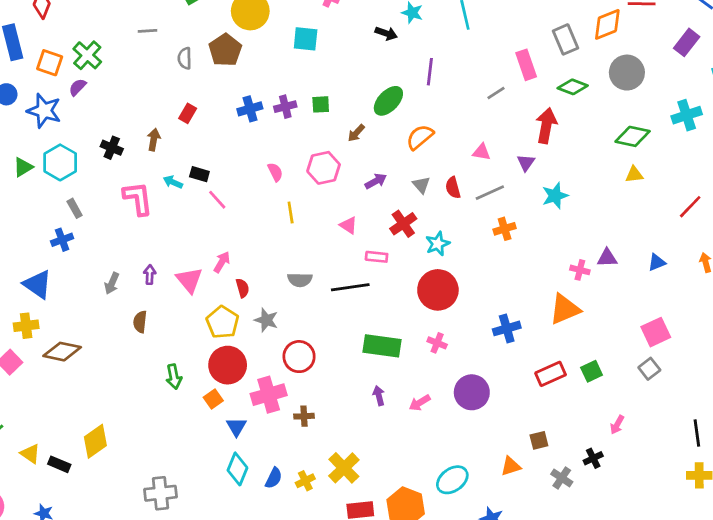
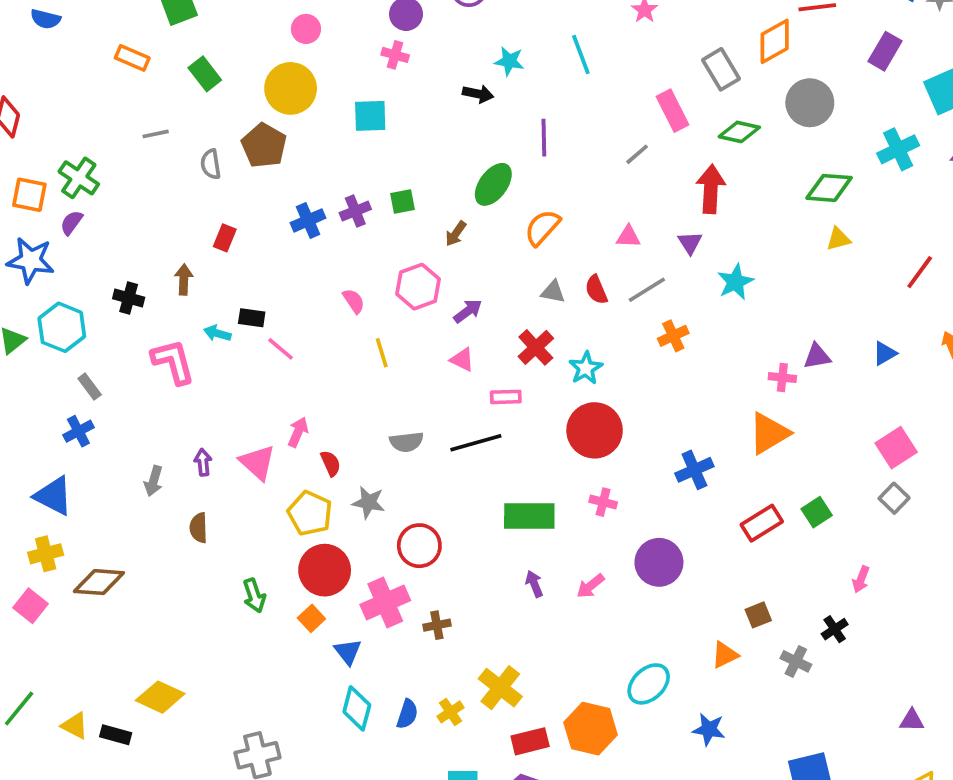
purple arrow: (376, 181) -> (468, 311), moved
gray triangle: (421, 185) -> (553, 292), turned -30
yellow diamond: (95, 441) -> (160, 697), turned 68

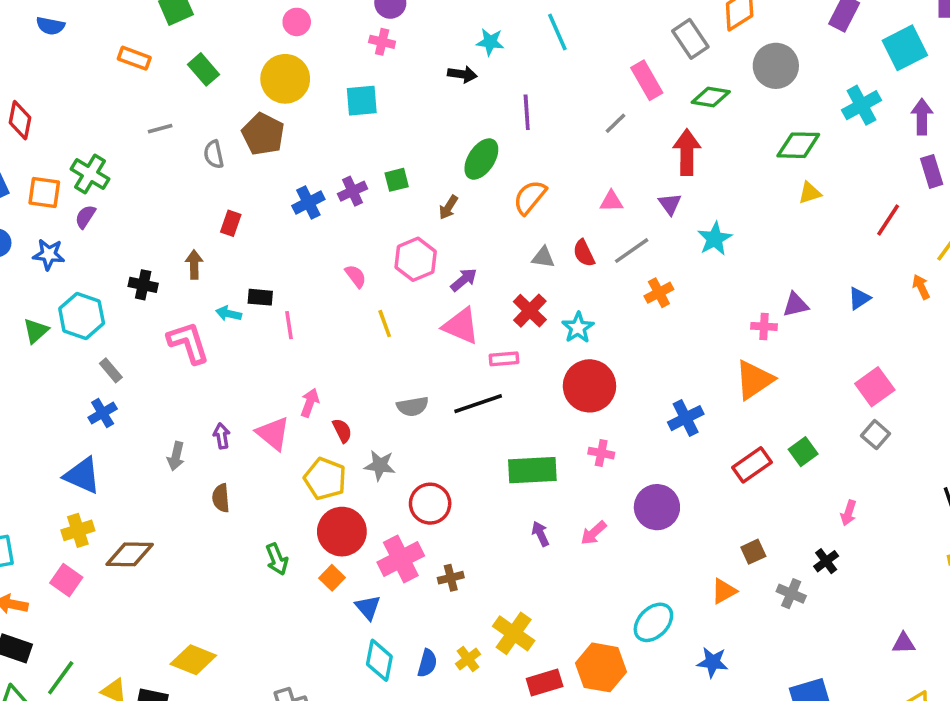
blue star: (31, 260) -> (49, 254), size x0.7
pink line: (281, 349) -> (289, 325), turned 44
pink triangle: (462, 360) -> (461, 326), size x1.6

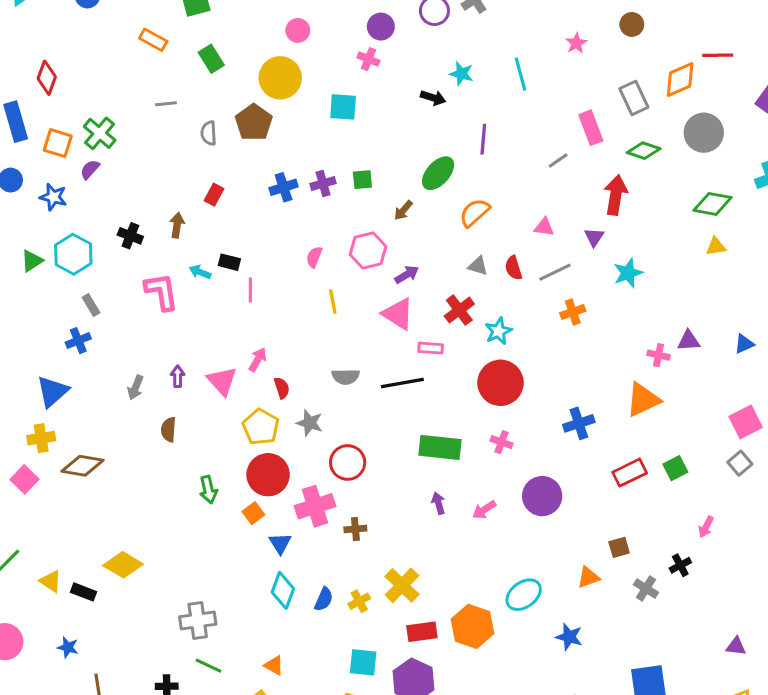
pink semicircle: (356, 276) -> (314, 257), turned -130
blue triangle: (82, 475) -> (52, 391), turned 45

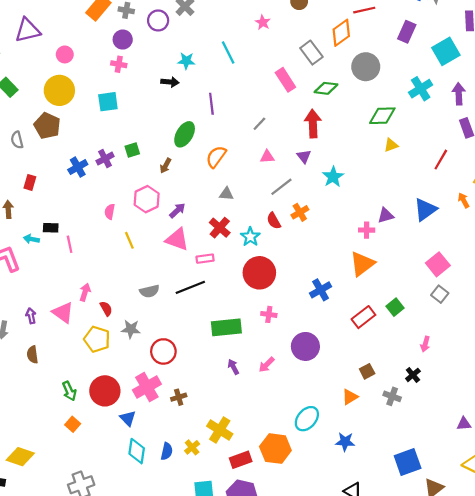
gray line: (558, 160) -> (259, 124), moved
red semicircle: (514, 268) -> (274, 221), moved
blue triangle: (744, 344) -> (425, 210), size x1.6
red circle: (268, 475) -> (105, 391), moved
orange square: (253, 513) -> (73, 424), moved

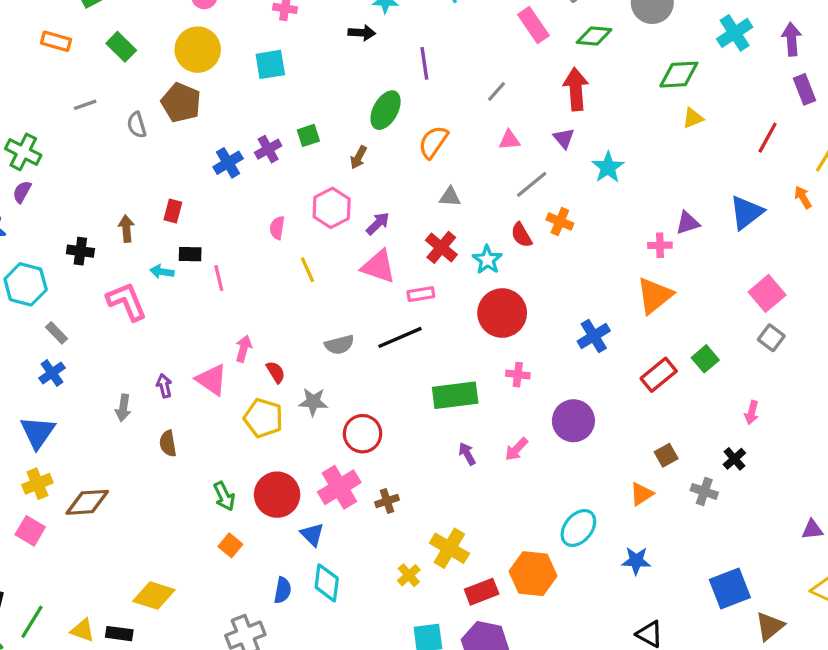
red rectangle: (30, 182) -> (173, 211), moved
orange cross: (300, 212) -> (560, 221), turned -35
blue semicircle: (167, 451) -> (283, 590), moved

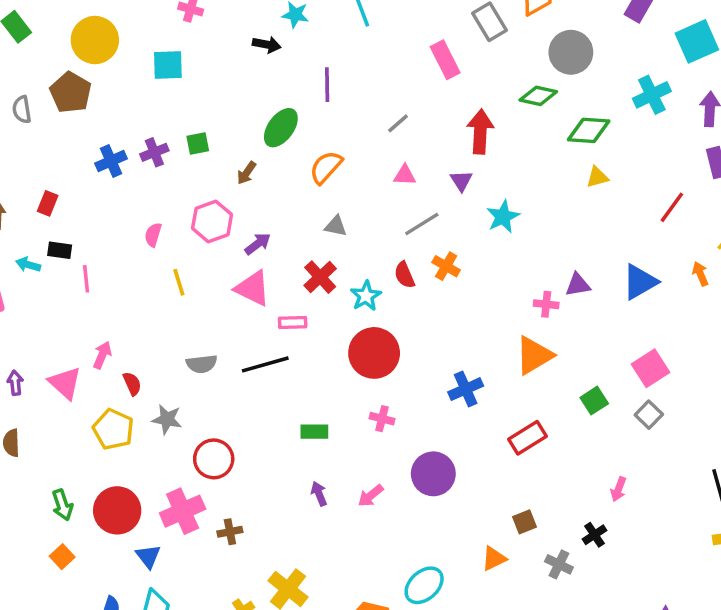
green diamond: (594, 36) -> (538, 96), moved
green square: (705, 359) -> (594, 401), moved
green rectangle: (455, 395) -> (314, 432), size x0.6

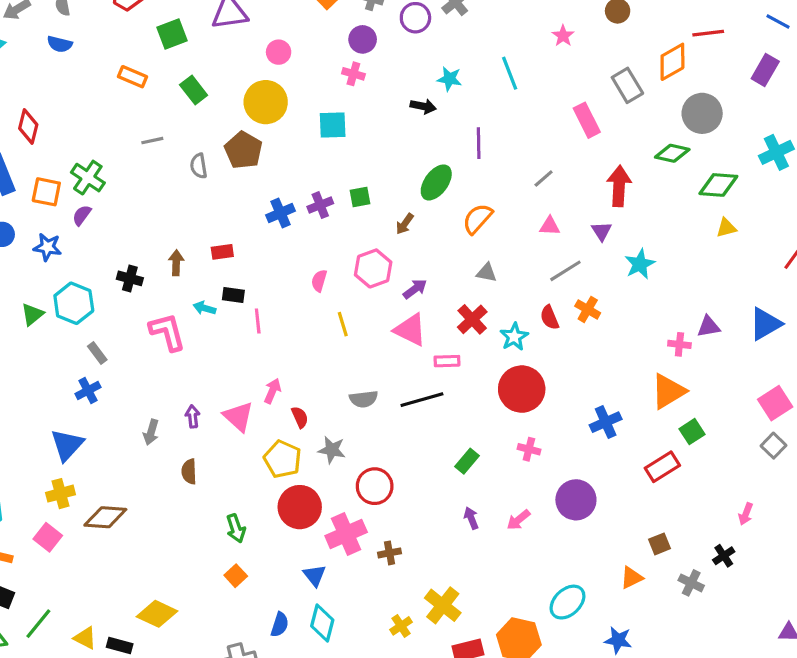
red rectangle: (48, 203) -> (222, 252), turned 60
green square: (594, 401) -> (692, 432), moved
green rectangle: (314, 432) -> (467, 461), turned -50
red circle: (117, 510) -> (300, 507), moved

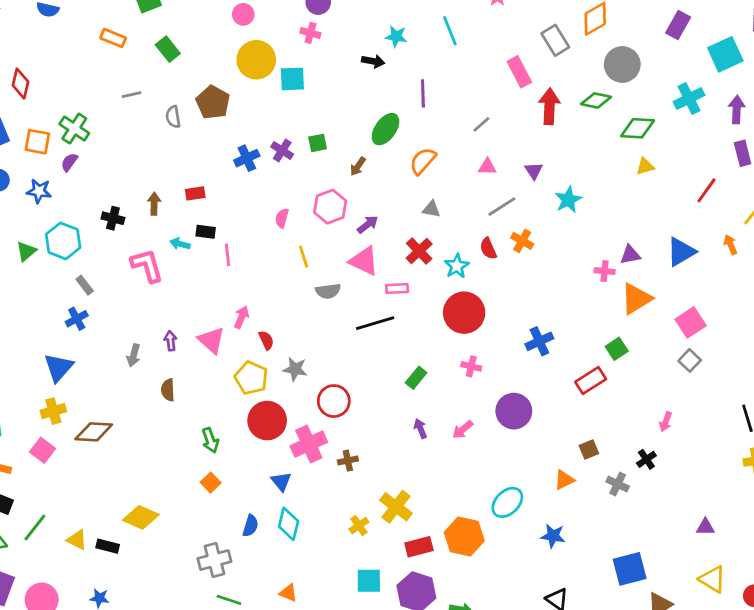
yellow circle: (266, 102) -> (256, 60), moved
red arrow: (619, 186) -> (549, 106), moved
purple cross: (320, 205) -> (282, 151), turned -35
orange triangle: (668, 391) -> (636, 299), moved
gray semicircle: (364, 399) -> (328, 291), moved

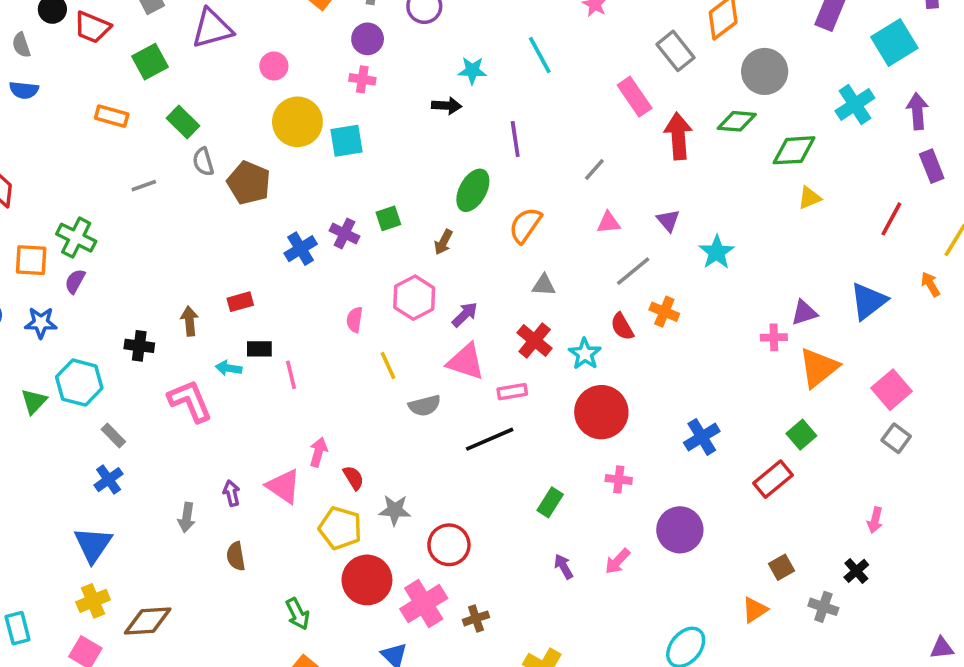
gray semicircle: (173, 117) -> (203, 162), moved

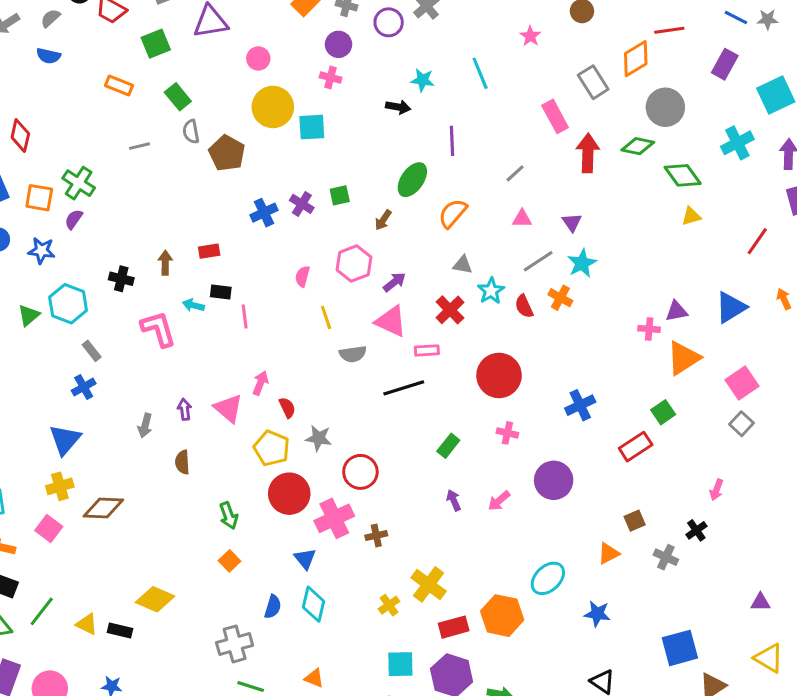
gray semicircle: (21, 45) -> (50, 18), turned 60
green diamond: (794, 150) -> (683, 175), turned 51
cyan star: (717, 252) -> (582, 263), moved
cyan star: (585, 354) -> (491, 291), moved

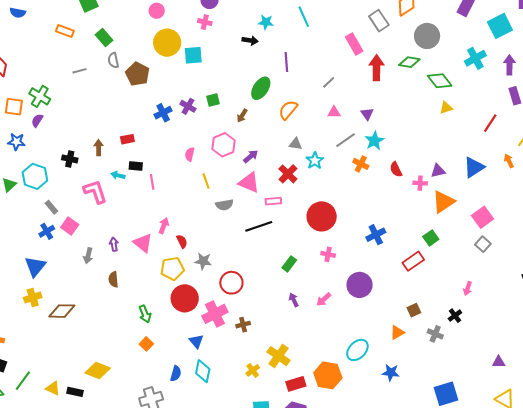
red semicircle: (524, 306) -> (396, 169), moved
yellow pentagon: (272, 448) -> (172, 269), turned -30
pink square: (49, 528) -> (70, 226), moved

